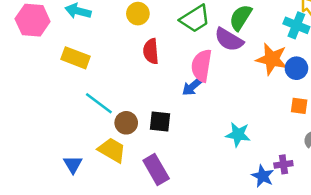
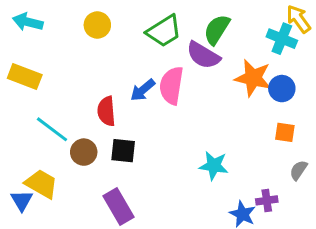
red semicircle: (151, 51) -> (106, 111), moved
blue arrow: (192, 86) -> (143, 90), moved
yellow trapezoid: (112, 150) -> (41, 184), moved

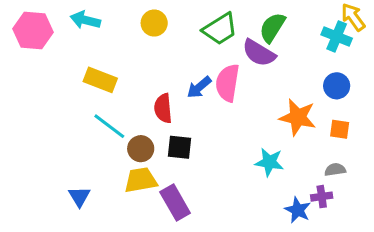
yellow rectangle: (25, 76) -> (100, 80), moved
orange star: (253, 78) -> (298, 117), moved
gray semicircle: (298, 170) -> (335, 170), moved, turned 48
yellow trapezoid: (41, 184) -> (141, 180), moved, turned -40

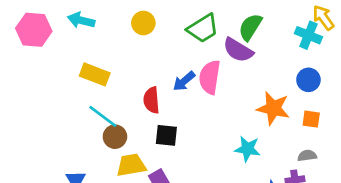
brown circle: (141, 149) -> (115, 137), moved

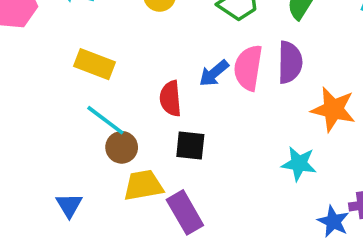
purple semicircle: (238, 50) -> (290, 62), moved, turned -120

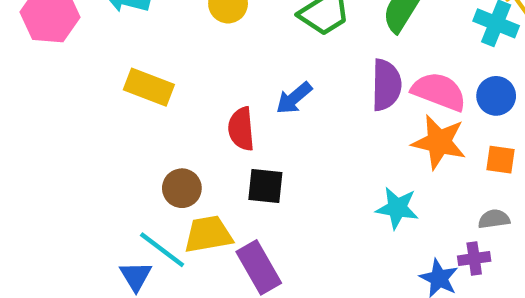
pink semicircle: (248, 68) -> (439, 92), moved, turned 102
cyan line: (105, 120) -> (162, 250), moved
blue triangle: (69, 205) -> (136, 276), moved

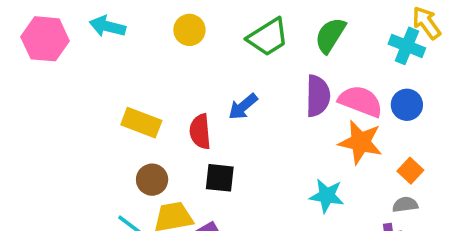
yellow rectangle: (149, 87) -> (141, 123), moved
orange square: (501, 160) -> (410, 171), moved, turned 35

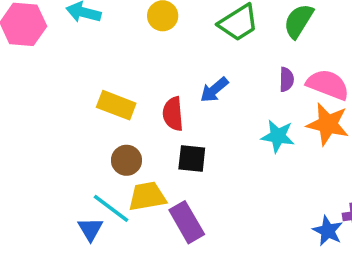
purple semicircle: (318, 96) -> (286, 79), size x0.6
cyan star: (327, 196) -> (278, 136), moved

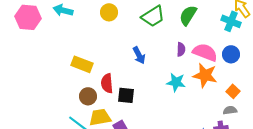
blue arrow: (214, 90) -> (139, 55), turned -78
red semicircle: (173, 114) -> (107, 83), moved

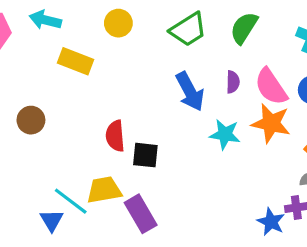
pink semicircle: (205, 52) -> (271, 87), turned -145
blue arrow: (139, 55) -> (190, 91), moved, size x1.4
yellow rectangle: (82, 64) -> (75, 61), moved
brown circle: (88, 96) -> (31, 120), moved

